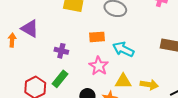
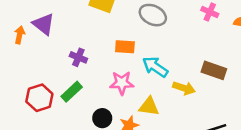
pink star: (99, 66) -> (122, 83), turned 30
yellow arrow: (149, 85) -> (184, 88), moved

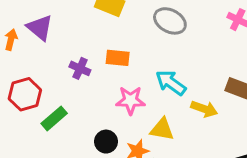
orange rectangle: (125, 47) -> (118, 58), moved
green rectangle: (72, 92) -> (54, 118), moved
red hexagon: (39, 98) -> (25, 94), moved

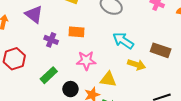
purple triangle: (40, 28) -> (34, 14), moved
cyan arrow: (171, 83) -> (123, 41), moved
green rectangle: (54, 118) -> (49, 75), moved

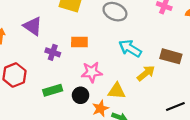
yellow arrow: (136, 65) -> (146, 73), turned -54
green rectangle: (49, 75) -> (53, 90), turned 30
black circle: (70, 89) -> (81, 95), moved

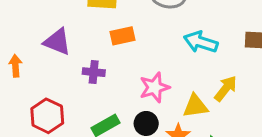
orange rectangle: (79, 42) -> (122, 36), moved
yellow arrow: (146, 73) -> (226, 89), moved

